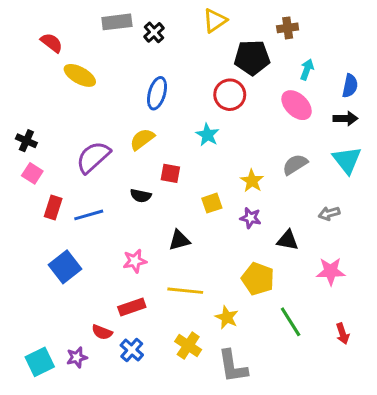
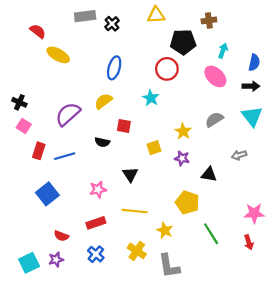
yellow triangle: (215, 20) -> (156, 15), turned 30
black triangle: (179, 240) -> (130, 174), turned -49
pink star: (331, 271) -> (254, 213), moved
red semicircle: (102, 332) -> (61, 236), moved

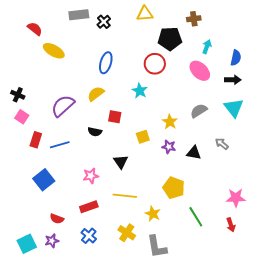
gray arrow: (239, 155) -> (222, 144), turned 56
black triangle: (209, 174) -> (194, 153), moved

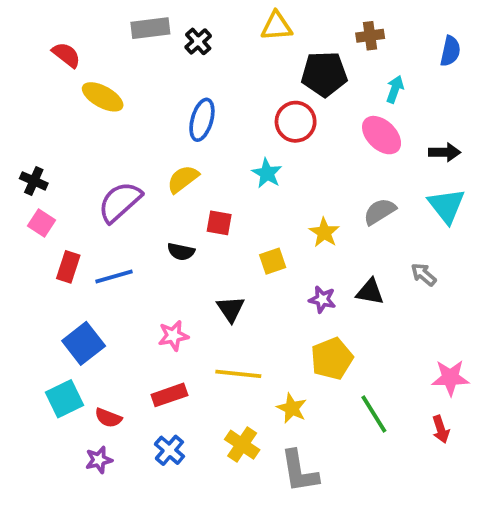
blue semicircle: (236, 58) -> (450, 51), moved
purple star: (169, 147) -> (322, 299), moved
yellow pentagon: (174, 188) -> (332, 359), turned 30
cyan square: (27, 244) -> (64, 399), moved

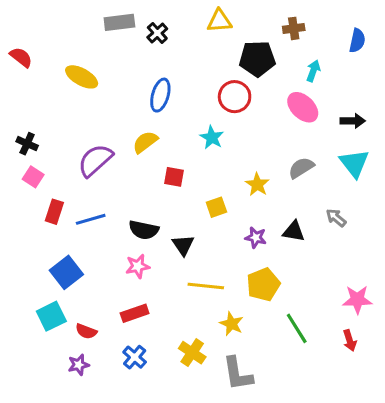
red semicircle: (66, 55) -> (21, 57), moved
black semicircle: (181, 252) -> (144, 230), moved, size x1.4
yellow line: (238, 374) -> (206, 286), moved

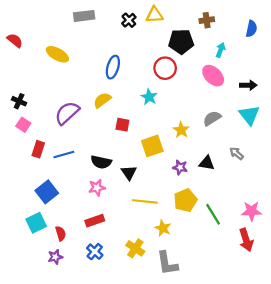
black cross: (157, 33) -> (129, 20), moved
yellow square: (216, 207) -> (152, 146), size x1.5
green line: (297, 328) -> (213, 214), moved
red semicircle: (86, 331) -> (61, 233), turned -128
red arrow: (350, 340) -> (246, 240), size x1.5

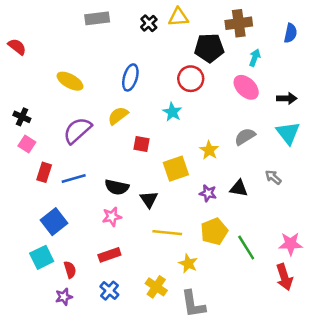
brown cross: (207, 20) -> (239, 23), size x1.5
yellow ellipse: (57, 54) -> (70, 81), moved

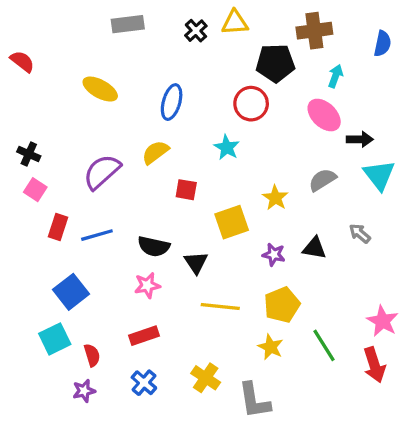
yellow ellipse: (70, 81) -> (100, 89), moved
black arrow: (287, 98) -> (360, 139), moved
pink star: (291, 244) -> (382, 321), turned 30
green line: (246, 247) -> (324, 345), moved
yellow star: (188, 263) -> (271, 347), moved

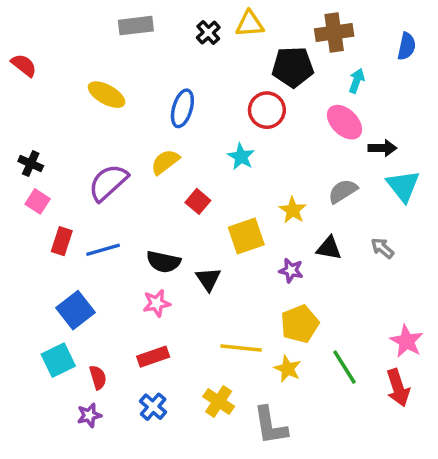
red square: (186, 190) -> (198, 201), turned 30
black triangle: (314, 248) -> (329, 248), moved
yellow line: (220, 306) -> (241, 348), moved

